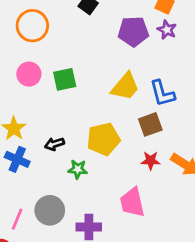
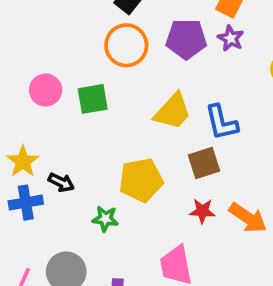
orange circle: (32, 26) -> (126, 45), moved
black arrow: (54, 144) -> (61, 182), moved, turned -138
blue cross: (17, 159) -> (26, 203), turned -35

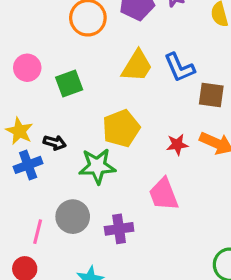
green square: (93, 99) -> (69, 83), moved
brown square: (204, 163) -> (211, 95), moved, turned 36
green star: (105, 219) -> (97, 166), size x1.6

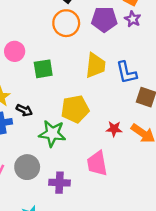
yellow trapezoid: (137, 66) -> (95, 65), turned -36

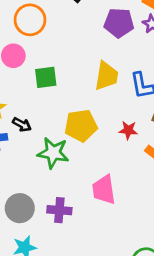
orange circle: (66, 23) -> (30, 20), moved
red star: (114, 129) -> (128, 130), moved
gray circle: (27, 167) -> (20, 208), moved

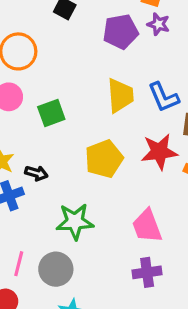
red star: (128, 130) -> (159, 152), size x1.6
green star: (53, 153) -> (75, 222), moved
purple cross: (59, 210) -> (147, 272), moved

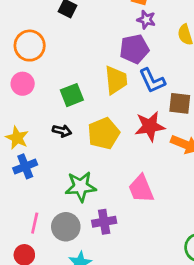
purple pentagon: (121, 32) -> (134, 49), moved
green square: (51, 113) -> (72, 95), moved
black arrow: (36, 173) -> (62, 131), moved
purple cross: (147, 272) -> (104, 222), moved

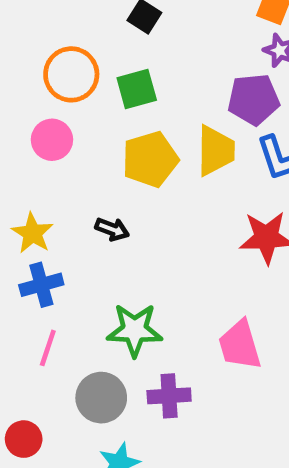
green square: (72, 95) -> (137, 89), moved
yellow pentagon: (104, 133) -> (150, 159), moved
pink line: (35, 223) -> (48, 348), moved

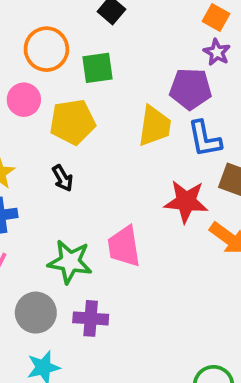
yellow pentagon: (150, 159) -> (73, 122), moved
black arrow: (112, 229) -> (63, 178), turned 32
pink trapezoid: (240, 345) -> (124, 246), moved

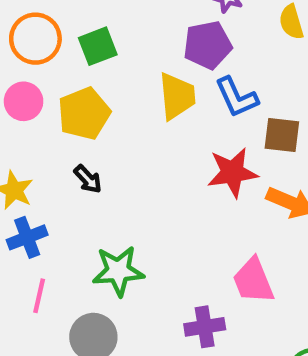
pink trapezoid: (124, 246) -> (253, 281), moved
purple cross: (91, 318) -> (205, 327), moved

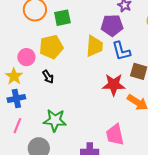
pink circle: (24, 101) -> (26, 57), moved

